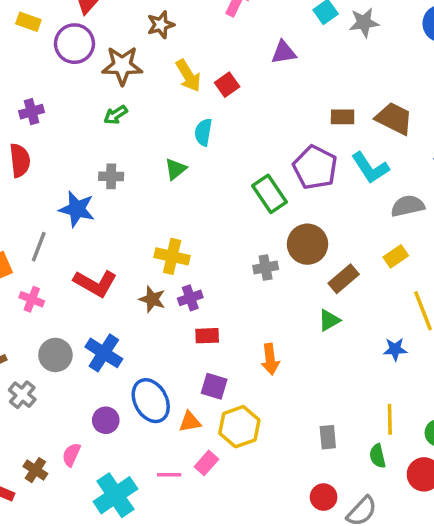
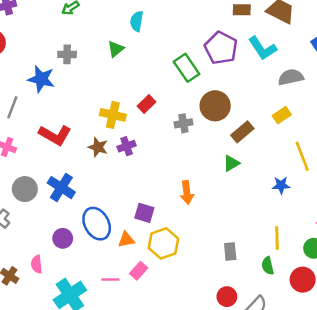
red rectangle: (207, 336) -> (146, 104), moved, turned -42
pink semicircle: (71, 455) -> (37, 264), turned -30

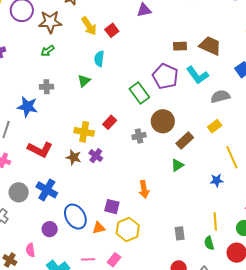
purple cross: (127, 146) -> (96, 156), turned -32
pink rectangle: (139, 271) -> (114, 260), moved

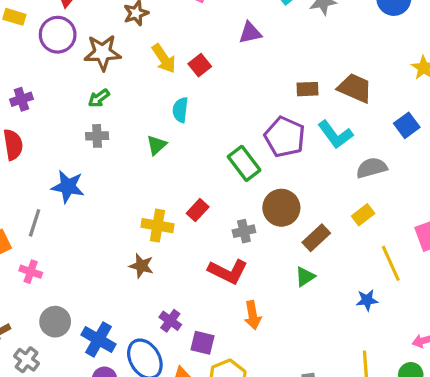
gray cross: (47, 87) -> (97, 136), moved
red L-shape: (40, 149) -> (228, 271), moved
purple cross: (96, 156) -> (170, 321), moved
blue cross: (47, 190) -> (98, 339), moved

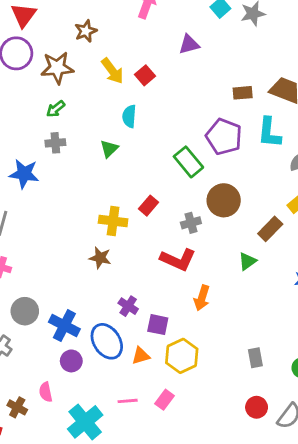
cyan L-shape: (335, 135) -> (269, 133), turned 44
blue star: (68, 187) -> (24, 174), moved
brown rectangle: (316, 238) -> (270, 229), moved
orange arrow: (253, 315) -> (202, 298), turned 30

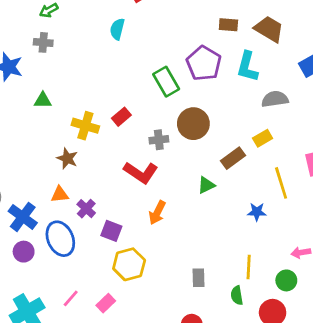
green triangle: (109, 149) -> (43, 100), moved, turned 36
orange triangle: (141, 356) -> (60, 194), moved
pink line: (128, 401) -> (71, 298), turned -54

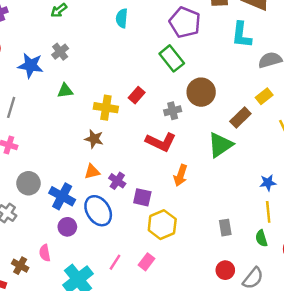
gray cross: (43, 42) -> (60, 52), moved, turned -35
purple pentagon: (204, 63) -> (185, 22), moved
green triangle: (206, 185) -> (220, 145), size x1.6
blue star: (257, 212) -> (268, 183), moved

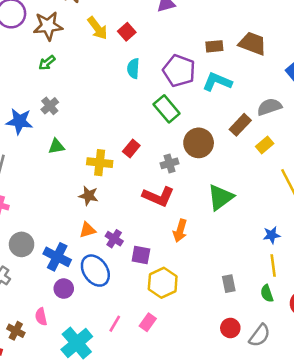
cyan semicircle: (122, 18) -> (133, 68), moved
cyan L-shape: (242, 35) -> (217, 82), moved, turned 108
brown rectangle: (240, 117) -> (240, 125), moved

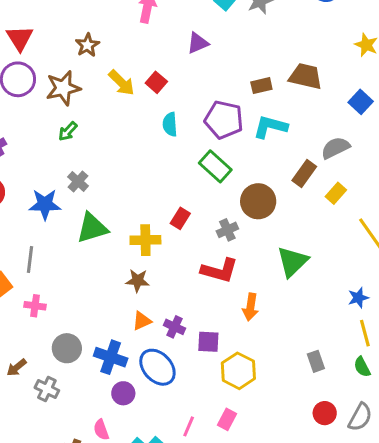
green triangle: (56, 146) -> (92, 228), size x1.6

